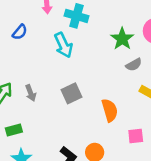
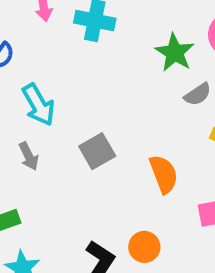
cyan arrow: (63, 45) -> (38, 105), moved

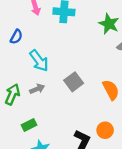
gray arrow: (29, 156) -> (37, 89), turned -80

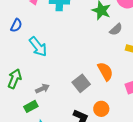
gray square: (74, 82) -> (81, 83), moved
gray arrow: (37, 89) -> (42, 88), moved

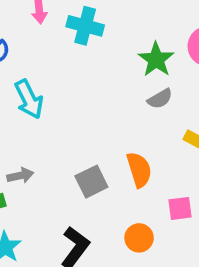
gray semicircle: (116, 29) -> (160, 99), moved
orange circle: (101, 109) -> (139, 238), moved

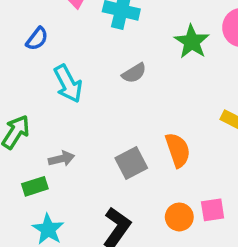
gray semicircle: (160, 99) -> (134, 73), moved
pink square: (180, 208) -> (213, 210), moved

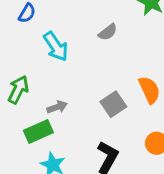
green rectangle: (35, 186) -> (38, 131), size x1.4

